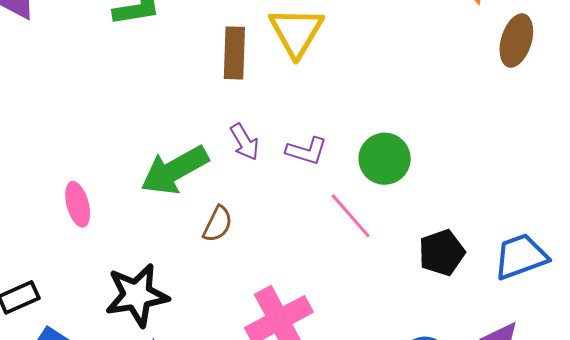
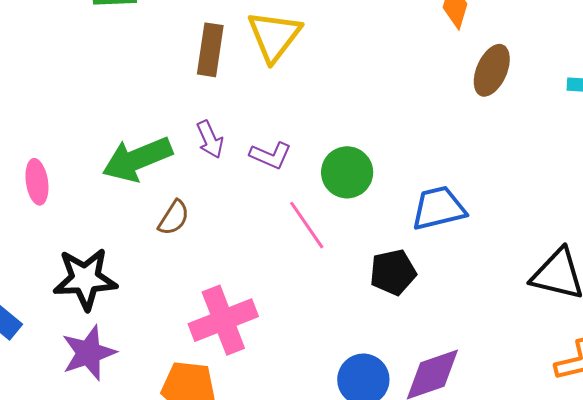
blue trapezoid: (521, 256) -> (439, 208), moved

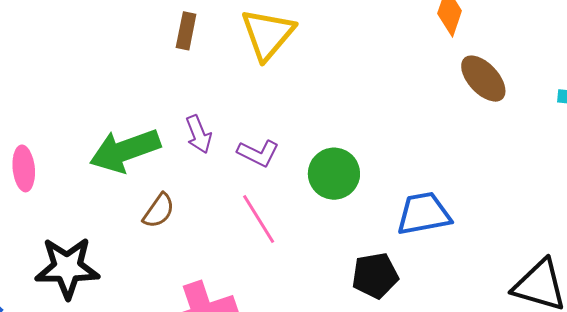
brown rectangle: (210, 50) -> (186, 31), moved, size x0.7
brown ellipse: (492, 70) -> (483, 79), turned -69
pink line: (307, 225) -> (259, 219), moved

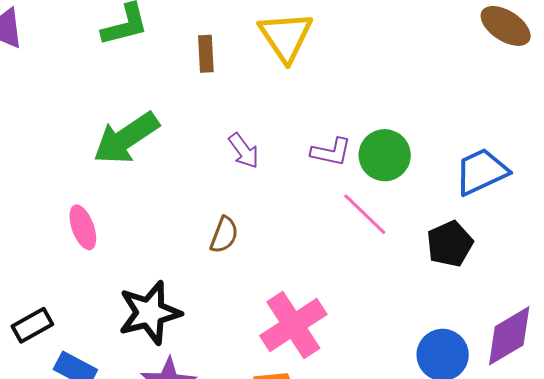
green arrow: (125, 151) -> (126, 138), moved
purple L-shape: (258, 153) -> (331, 152), moved
pink line: (259, 219) -> (365, 214), moved

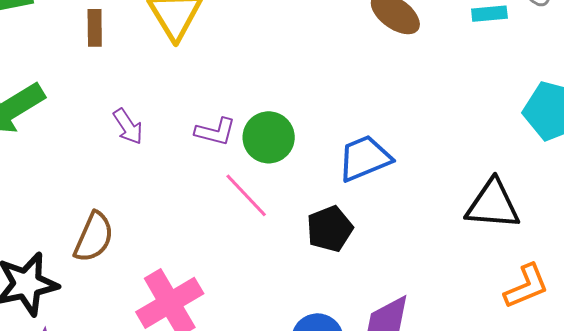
brown semicircle: (224, 235) -> (94, 237), moved, size x1.4

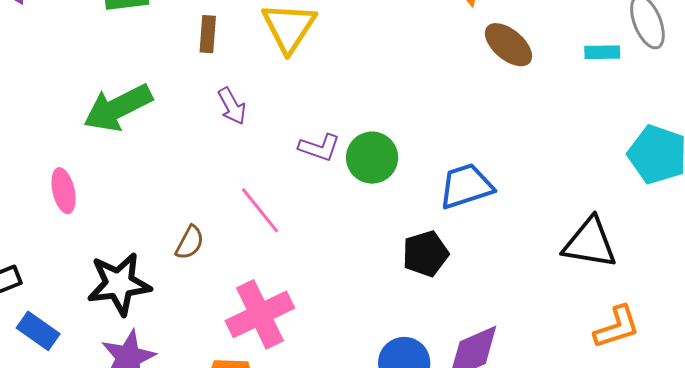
purple arrow: (128, 126) -> (232, 106), moved
pink line: (246, 195) -> (260, 210), moved
brown semicircle: (94, 237) -> (190, 243), size x0.7

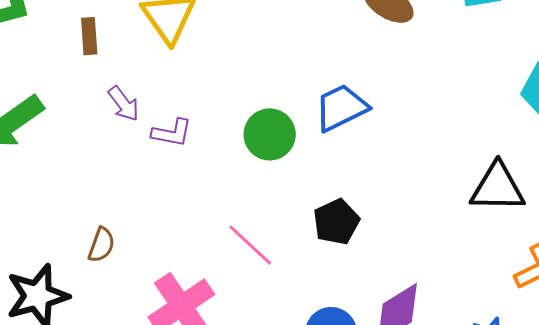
purple L-shape: (319, 148) -> (172, 133), moved
blue trapezoid: (466, 186) -> (341, 108), moved
pink line: (260, 210) -> (250, 245), moved

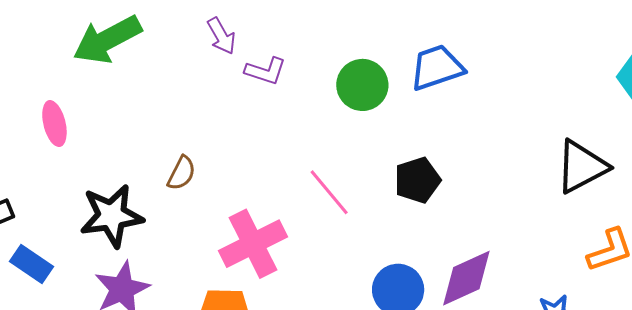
black triangle: (498, 188) -> (582, 167), turned -36

